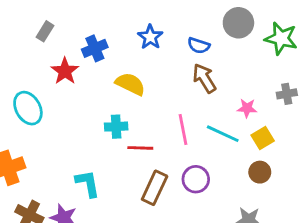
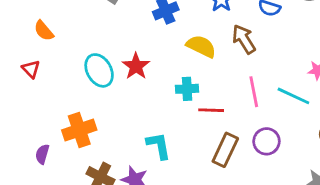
red star: (65, 71) -> (136, 66), moved
brown arrow: (204, 78) -> (244, 39), moved

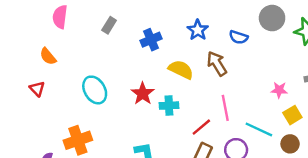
red star: (136, 66) -> (143, 94), moved
cyan line: (293, 96) -> (259, 129), moved
red line: (211, 110) -> (201, 127), moved, turned -42

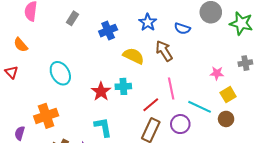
red star: (143, 94) -> (101, 92), moved

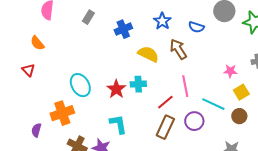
cyan ellipse: (60, 73) -> (80, 85), moved

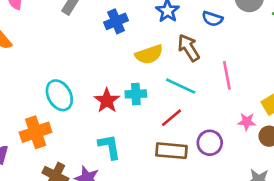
yellow semicircle: (148, 54) -> (149, 54), turned 135
pink star: (230, 71) -> (247, 122), moved
pink line: (185, 86) -> (227, 75), moved
cyan line: (213, 104) -> (181, 86), moved
brown rectangle: (165, 127) -> (171, 151), turned 70

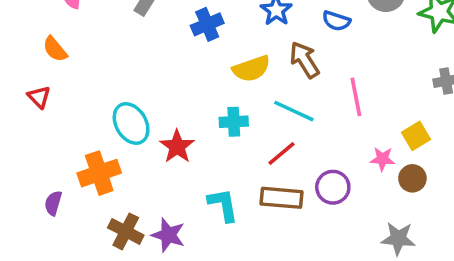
red star: (107, 101) -> (177, 146), moved
cyan L-shape: (109, 147) -> (223, 205), moved

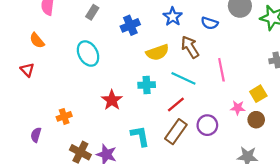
cyan ellipse: (131, 123) -> (88, 54), moved
orange cross: (99, 173) -> (64, 116), size x0.6
brown rectangle: (281, 198) -> (176, 132), turned -60

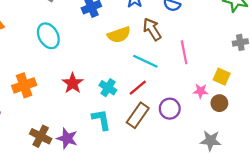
cyan cross: (147, 85) -> (108, 88), moved, turned 35
yellow square: (258, 94) -> (222, 77), turned -35
orange cross: (64, 116) -> (24, 85), moved, size x1.5

